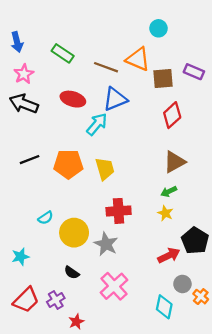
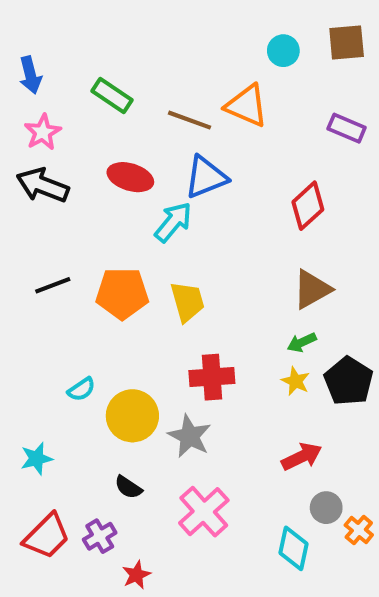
brown square: (163, 79) -> (347, 42), moved
black pentagon: (195, 241) -> (349, 381), moved

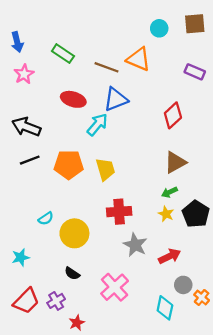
black arrow: (43, 185) -> (26, 127), moved
gray star: (190, 436) -> (135, 245), moved

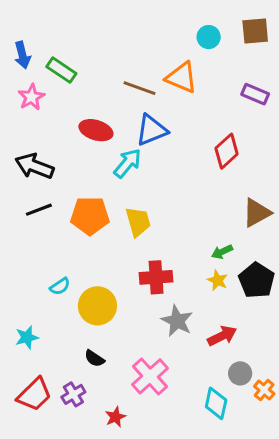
green rectangle: (63, 54) -> (61, 70), moved
brown triangle: (175, 162) -> (257, 213), moved
red star: (77, 323) -> (115, 417), moved

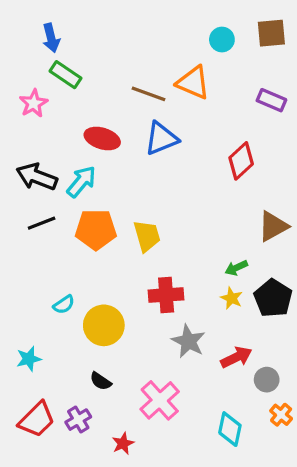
blue arrow: (22, 55) -> (51, 38), moved
cyan arrow: (127, 163) -> (81, 182), moved
gray circle: (240, 373) -> (267, 380), moved

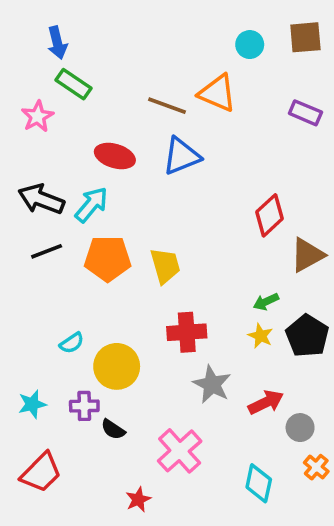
red diamond: (241, 161) -> (269, 215), moved
purple cross: (78, 420) -> (84, 406), moved, turned 30

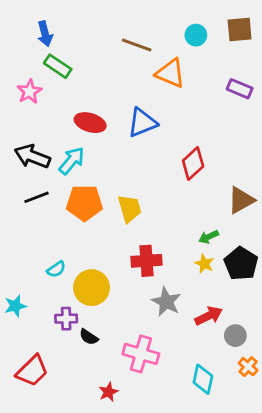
brown line: (167, 106) -> (137, 45), moved
red diamond: (269, 215) -> (193, 163), moved
cyan star: (32, 404) -> (15, 306), moved
pink cross: (180, 451) -> (141, 354), turned -32

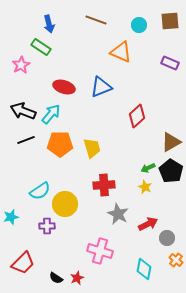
blue arrow: (45, 34) -> (49, 24), moved
brown line: (137, 45) -> (96, 20), moved
black pentagon: (241, 264) -> (171, 171), moved
cyan semicircle: (56, 269) -> (40, 191), size x1.5
black semicircle: (89, 337) -> (56, 278), moved

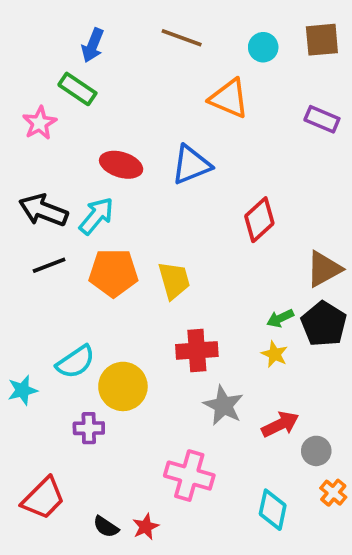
blue arrow: (49, 24) -> (93, 45), turned 36
cyan star: (11, 217) -> (22, 390), moved

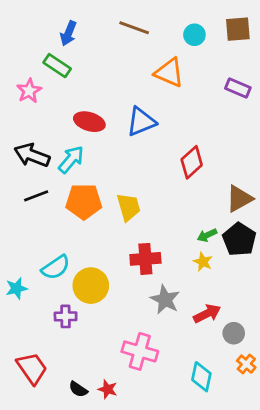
red trapezoid: (43, 498) -> (32, 368), turned -80
red star: (146, 527) -> (108, 389), turned -30

